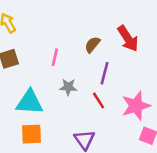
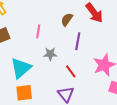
red line: (99, 100) -> (71, 71), moved
cyan triangle: (30, 102) -> (21, 68), turned -40

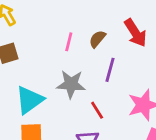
pink line: (38, 31) -> (69, 42), moved
gray star: (50, 54) -> (71, 84), size x1.5

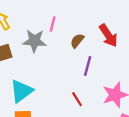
pink line: (69, 42) -> (53, 24), moved
gray star: (71, 84) -> (34, 41), moved

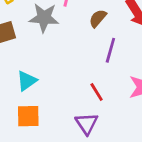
cyan triangle: (21, 91) -> (27, 81), size x0.7

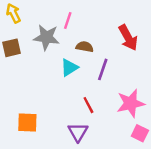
brown semicircle: (98, 18) -> (85, 47), moved, turned 56
cyan triangle: (27, 81) -> (69, 68), moved

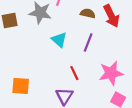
brown semicircle: (85, 47) -> (88, 13), moved
cyan triangle: (69, 68) -> (59, 40), turned -49

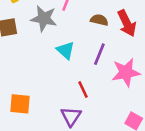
pink star: (111, 73) -> (126, 72), moved

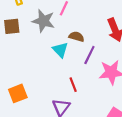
brown semicircle: (99, 20) -> (77, 37), moved
orange square: (20, 104) -> (18, 93), turned -30

